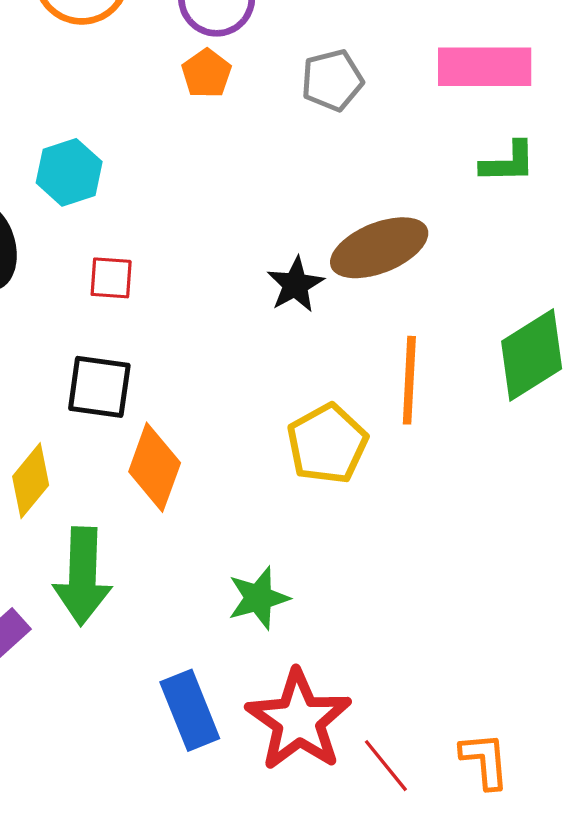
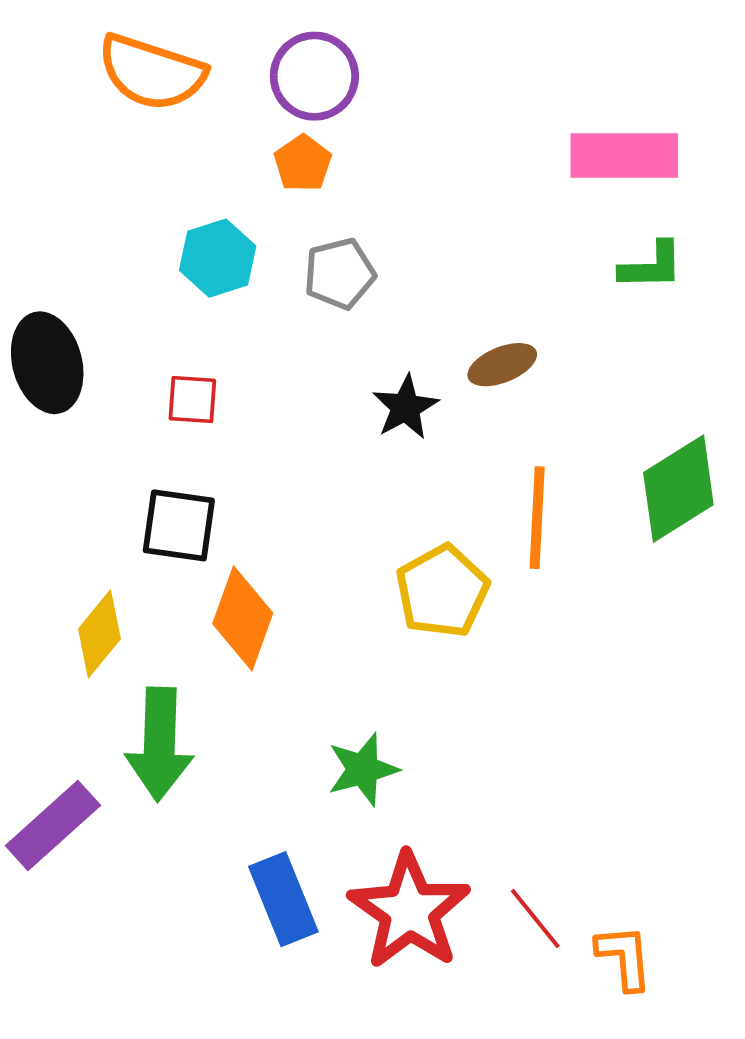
gray pentagon: (332, 80) -> (340, 274), moved
cyan hexagon: (69, 172) -> (218, 258), moved
brown ellipse: (379, 248) -> (502, 365), size x0.6
red line: (386, 766) -> (535, 919), moved

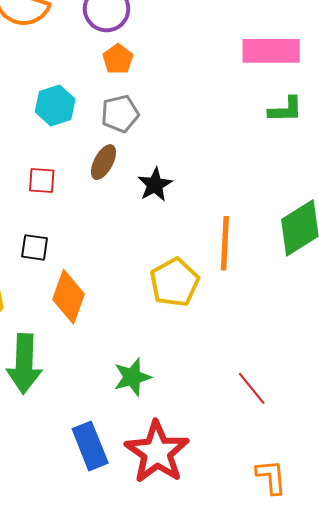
orange pentagon: (303, 163) -> (118, 59), moved
brown ellipse: (502, 365) -> (103, 162), moved, turned -40
black square: (179, 525) -> (35, 247), size x0.7
red line: (535, 919) -> (252, 388), moved

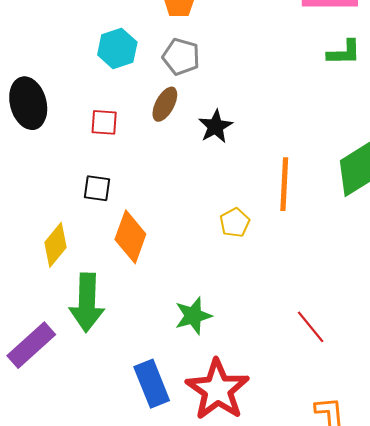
gray pentagon: (120, 114) -> (181, 57), turned 30
yellow pentagon: (174, 282) -> (235, 223), size x0.6

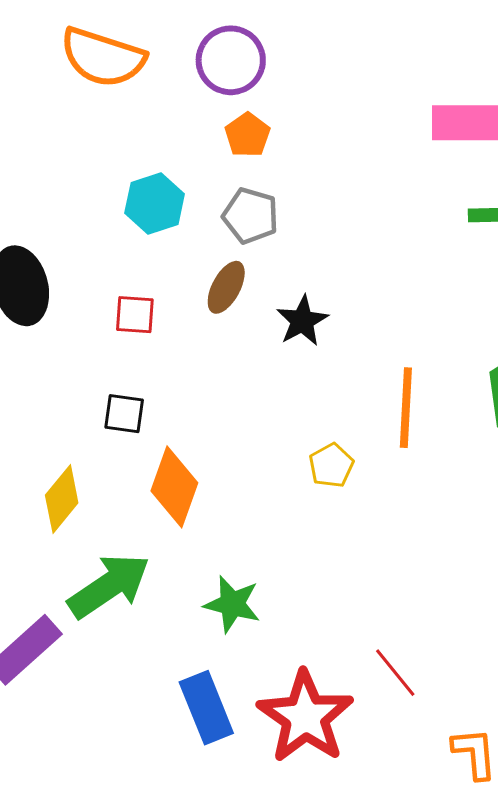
green arrow: (87, 303) -> (109, 586), turned -126
green star: (193, 316) -> (232, 604), moved, turned 30
red line: (311, 327) -> (395, 673), moved

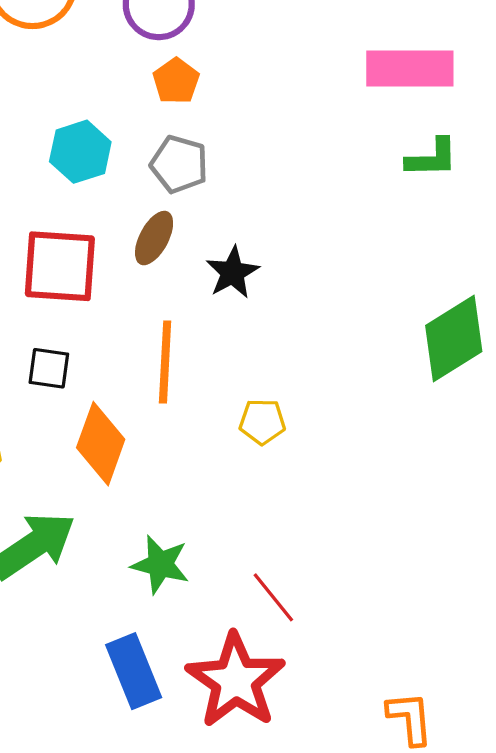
red square: (135, 315) -> (60, 266), size x1.8
orange line: (406, 408) -> (165, 362), moved
yellow pentagon: (331, 465) -> (262, 422), turned 30
red line: (395, 673) -> (273, 597), moved

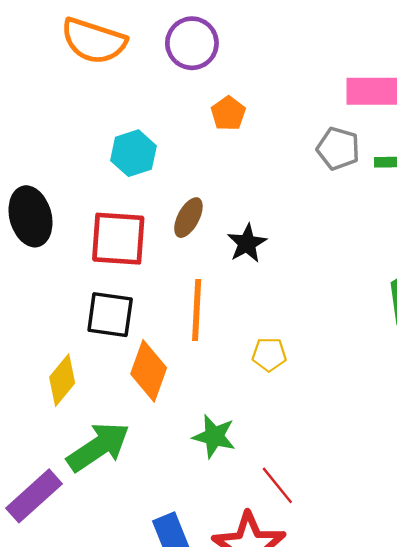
orange pentagon: (176, 81) -> (228, 113), moved
gray pentagon: (179, 164) -> (338, 149), moved
black square: (49, 368) -> (110, 315), size x1.5
green star: (160, 564) -> (214, 436), moved

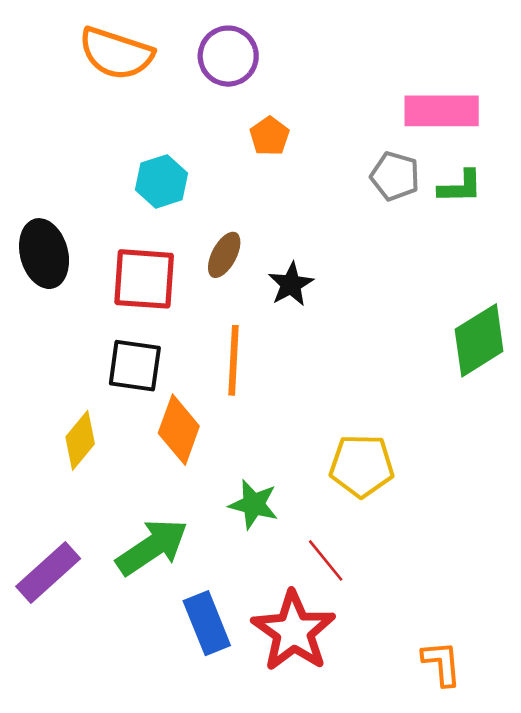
yellow pentagon: (269, 354) -> (362, 466), moved, size x1.6
green arrow: (98, 447) -> (152, 547), moved

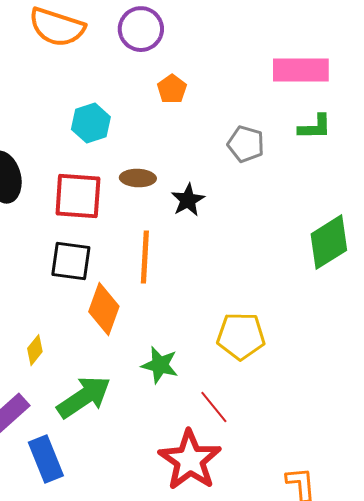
gray pentagon: (395, 176) -> (246, 144), moved
brown ellipse: (224, 255) -> (138, 178), turned 64
yellow diamond: (80, 440) -> (35, 350), moved, size x0.7
blue rectangle: (207, 623) -> (46, 459), moved

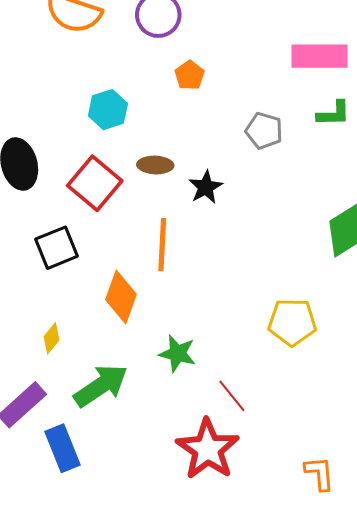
red square: (78, 196) -> (95, 183), turned 36
black square: (71, 261) -> (56, 248), moved, turned -30
yellow pentagon: (241, 336) -> (292, 322), moved

